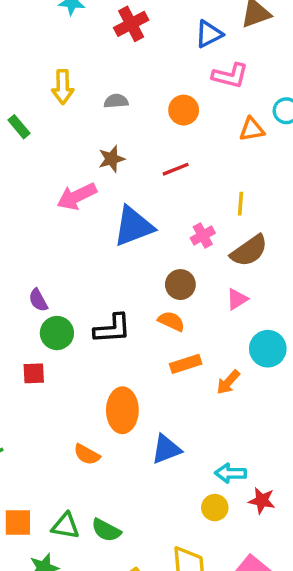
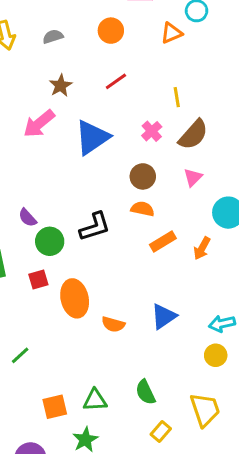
orange ellipse: (122, 410) -> (75, 298), moved
orange semicircle: (87, 454) -> (113, 324), moved
green semicircle: (106, 530) -> (145, 392), moved, turned 50

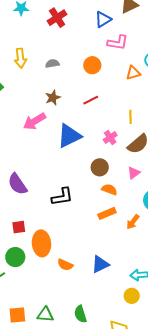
orange semicircle: (143, 209) -> (109, 189), moved
purple semicircle: (28, 218) -> (17, 184), size x1.6
green circle: (50, 241) -> (15, 257), moved

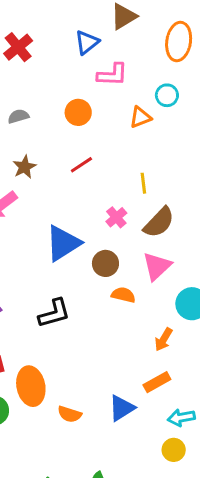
blue triangle: (69, 136) -> (63, 243), moved
pink triangle: (134, 173) -> (157, 266), size x1.5
orange rectangle: (107, 213) -> (157, 382), moved

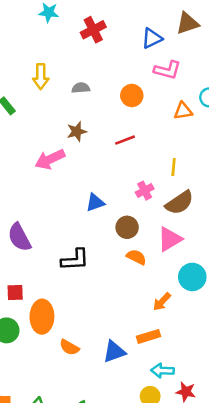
blue triangle: (63, 243) -> (95, 203), size x0.6

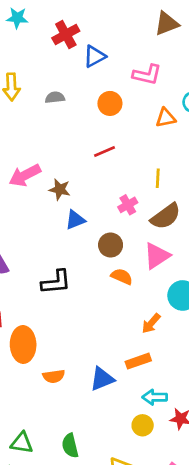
blue triangle: (152, 38) -> (94, 56), moved
brown star: (77, 131) -> (60, 189), moved, turned 30
orange semicircle: (69, 347) -> (54, 376), turned -36

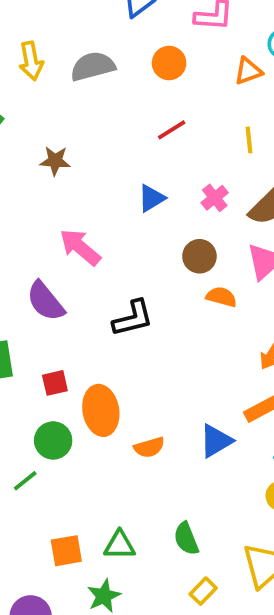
gray semicircle: (55, 97) -> (93, 66), size x1.6
pink arrow: (25, 175) -> (80, 247), moved, turned 76
yellow line: (158, 178) -> (249, 140), moved
brown star: (60, 189) -> (55, 161), moved
blue triangle: (75, 220) -> (151, 198), moved

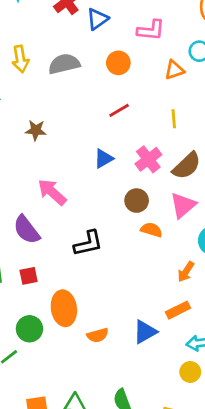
pink cross: (215, 198) -> (148, 159), size x1.4
red square: (55, 383) -> (29, 276), moved

